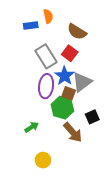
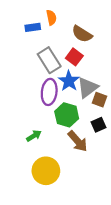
brown square: (69, 93) -> (100, 100), moved
yellow circle: (43, 160) -> (46, 171), size x1.6

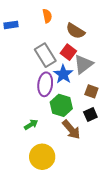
blue rectangle: (33, 27) -> (11, 25), moved
gray triangle: (87, 88) -> (83, 64), moved

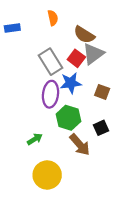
gray triangle: (83, 64) -> (93, 54), moved
blue star: (63, 74) -> (71, 83), turned 30
brown square: (91, 91) -> (102, 92), moved

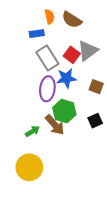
blue rectangle: (12, 28) -> (37, 34), moved
brown semicircle: (84, 35) -> (72, 20), moved
brown arrow: (80, 145) -> (55, 125), moved
yellow circle: (47, 175) -> (29, 167), moved

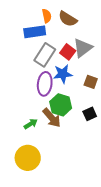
blue rectangle: (37, 34) -> (35, 32), size x1.5
gray rectangle: (47, 58) -> (45, 55), turned 65

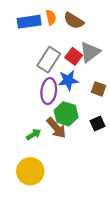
blue rectangle: (35, 32) -> (29, 22), moved

